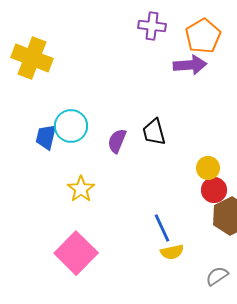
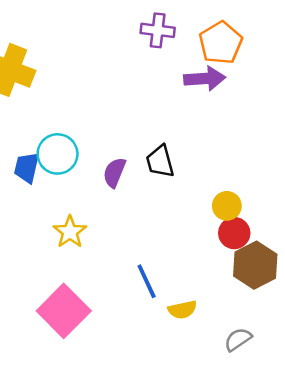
blue line: (162, 228) -> (147, 281), moved

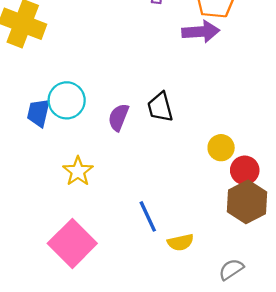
red circle: (234, 233) -> (245, 170), moved

